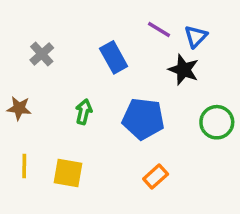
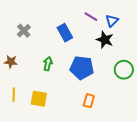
orange rectangle: (156, 176) -> (89, 101), turned -32

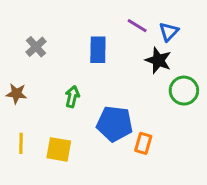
blue rectangle: (65, 33) -> (98, 50), turned 30
blue pentagon: (82, 68) -> (115, 124), moved
green circle: (124, 70) -> (184, 91), moved
orange rectangle: (89, 101) -> (143, 143), moved

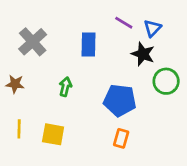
gray cross: (36, 47) -> (33, 42), size x1.5
blue pentagon: (115, 124) -> (120, 100), moved
orange rectangle: (143, 143) -> (121, 138), moved

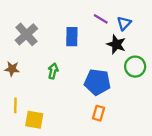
yellow square: (53, 134) -> (34, 120), moved

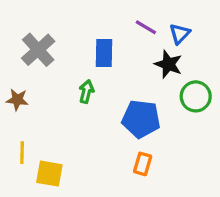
green arrow: (53, 71) -> (86, 92), moved

